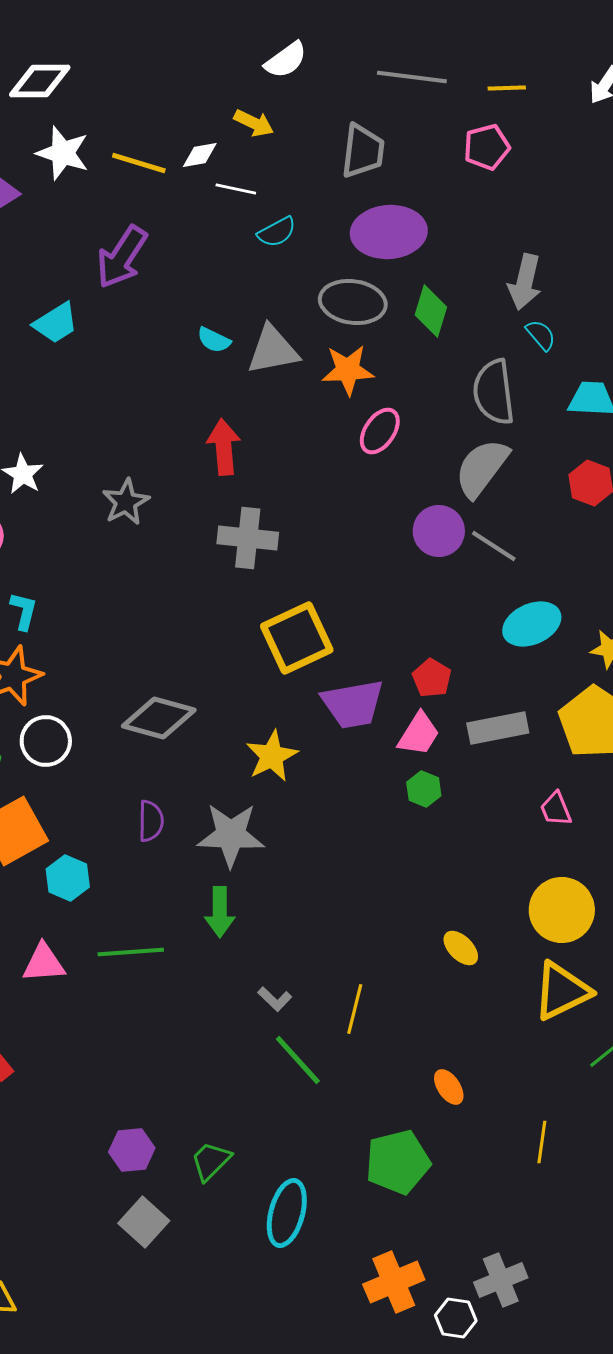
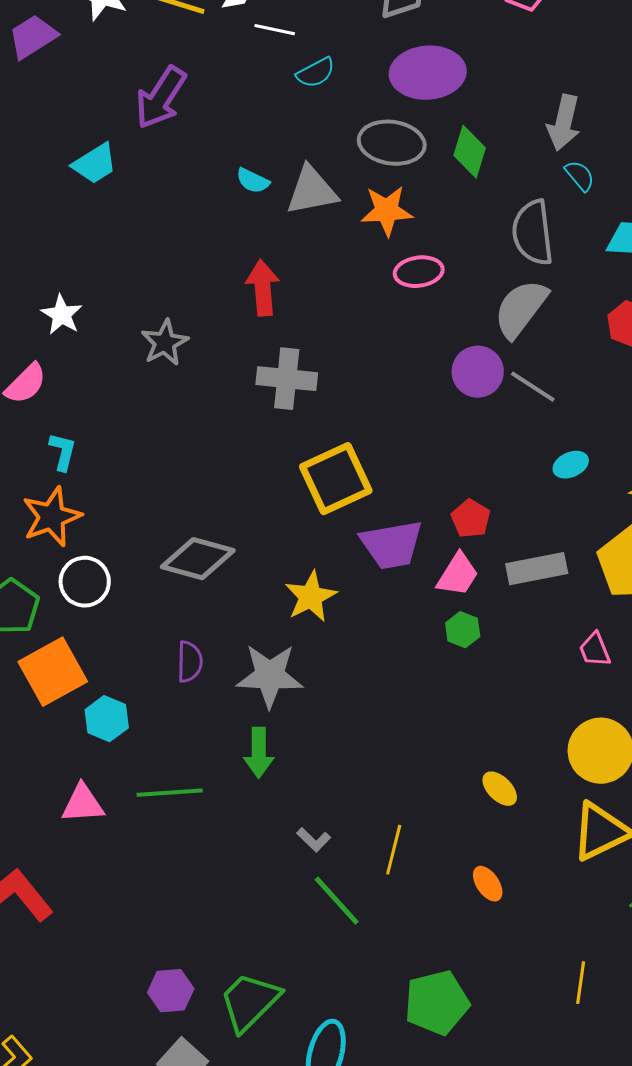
pink ellipse: (380, 431) -> (419, 272), turned 48
cyan ellipse: (532, 624) -> (571, 465), size x0.6
orange ellipse: (449, 1087) -> (488, 884), moved
green trapezoid: (211, 1161) -> (250, 1002), size x1.5

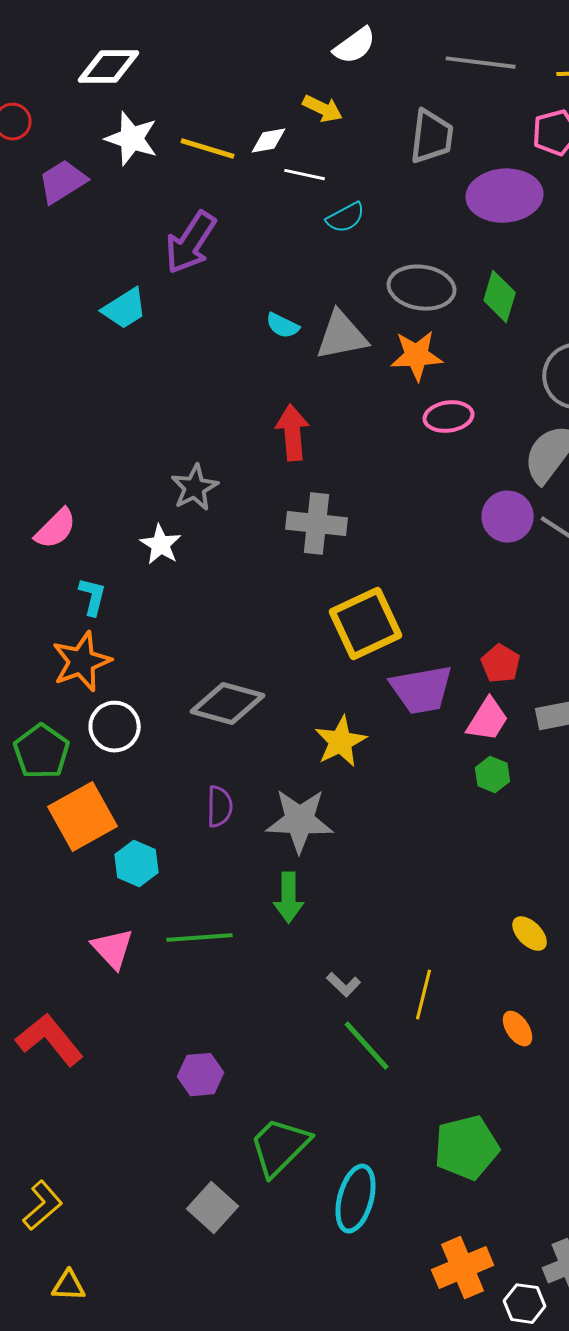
purple ellipse: (428, 73) -> (505, 196), moved
white star: (62, 315) -> (161, 545), moved
pink triangle: (83, 804) -> (113, 949), turned 51
purple hexagon: (171, 991) -> (201, 1075), moved

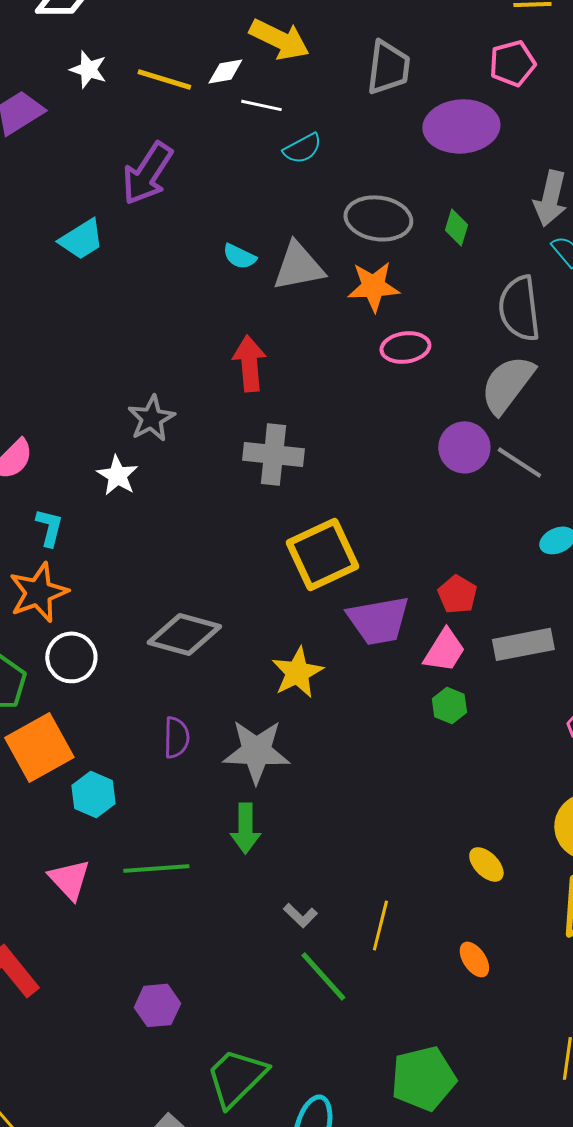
yellow arrow: (323, 109) -> (279, 39), size x1.5
white star: (132, 139) -> (88, 69), size x0.7
green diamond: (500, 297) -> (456, 227), size x0.7

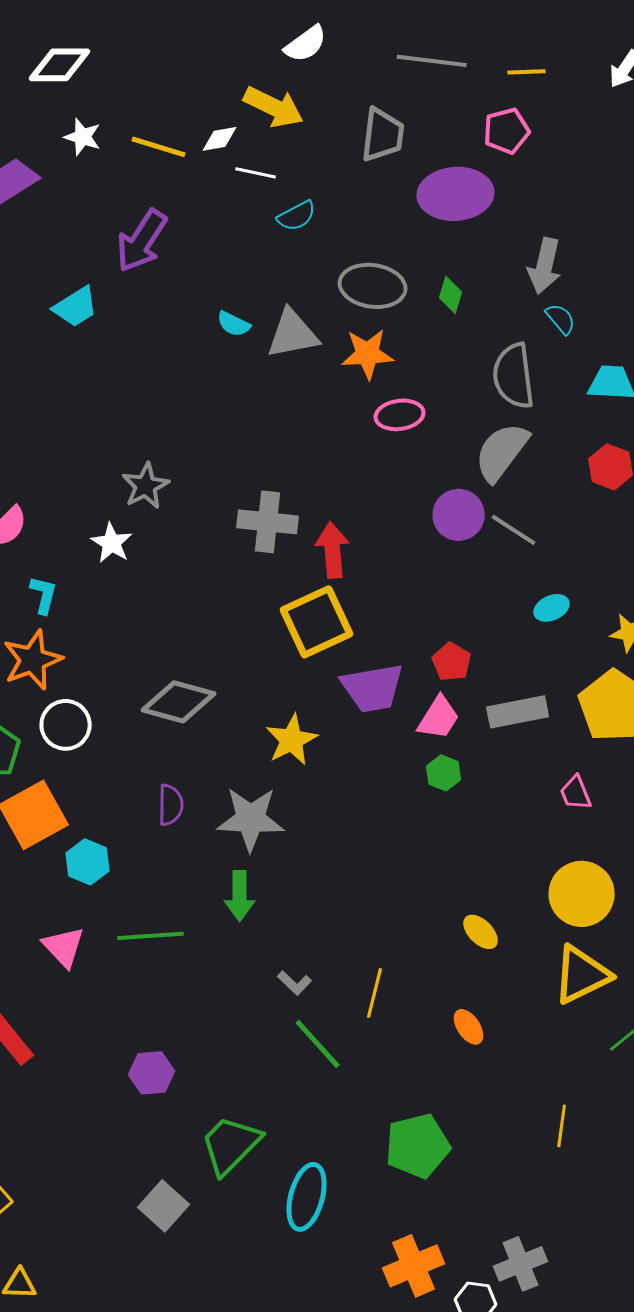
red arrow: (249, 363) -> (333, 550), moved

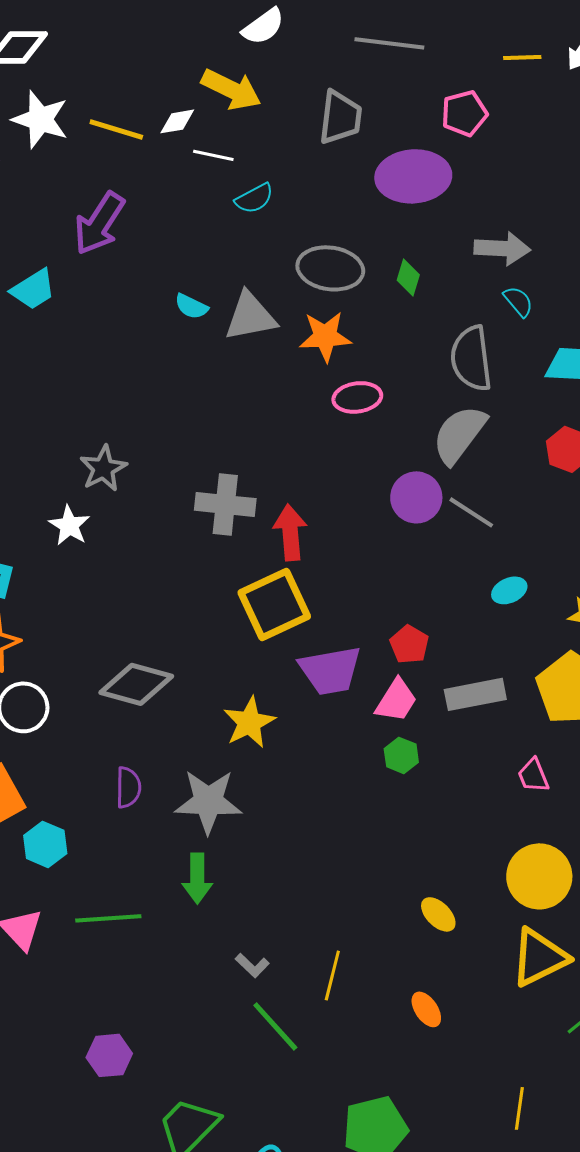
yellow line: (527, 72) -> (522, 57), moved
white star: (83, 137) -> (40, 119), size x1.5
gray arrow: (545, 266) -> (502, 248), turned -100

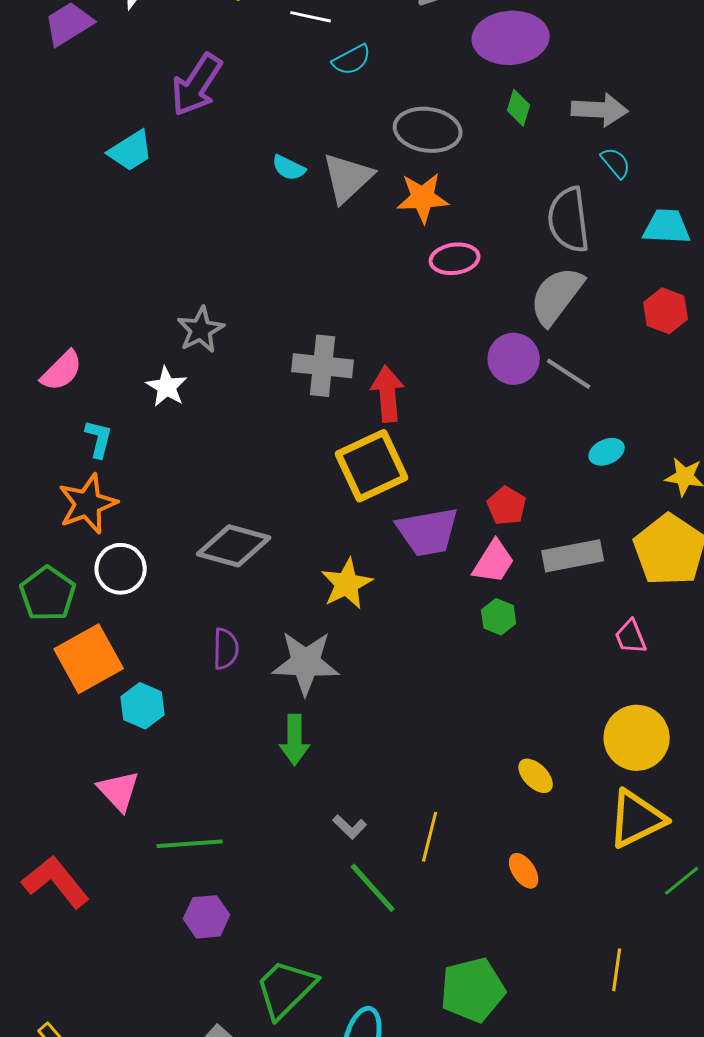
green diamond: (408, 277) -> (519, 108), moved
gray triangle: (250, 316) -> (348, 178), turned -32
green line: (108, 918) -> (190, 844), moved

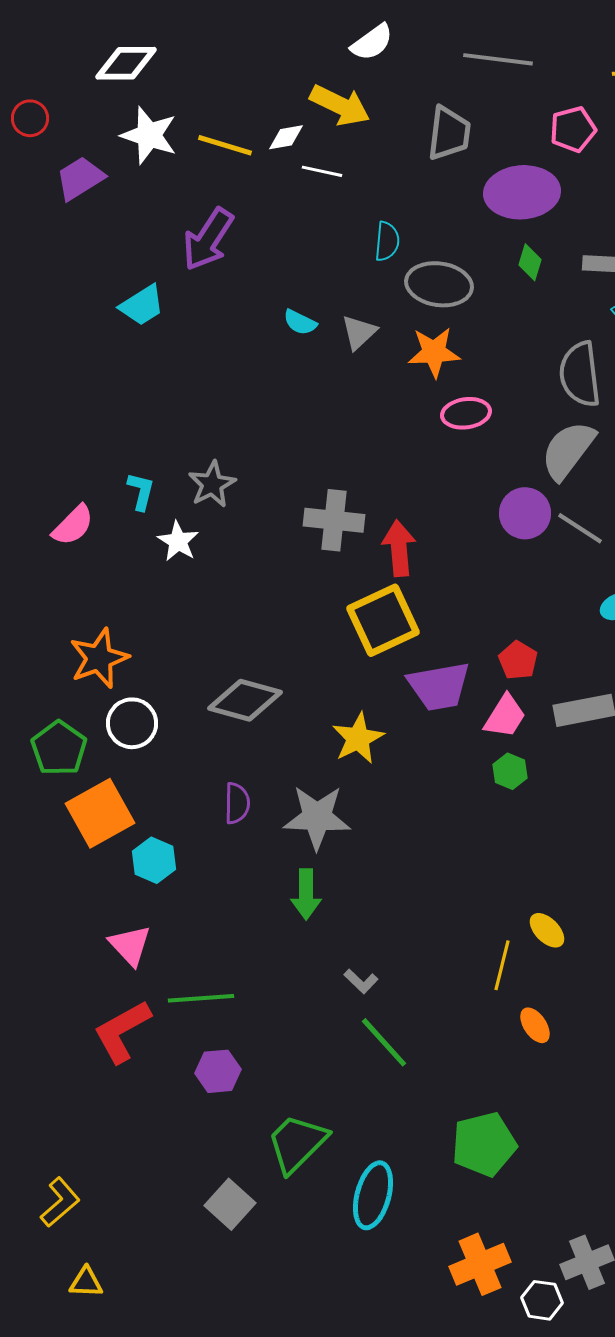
cyan semicircle: (352, 60) -> (387, 241), moved, turned -57
gray triangle: (348, 178) -> (359, 332), size x0.7
cyan L-shape: (99, 439) -> (141, 491), moved
yellow line: (430, 837) -> (502, 965), moved
red L-shape: (56, 882) -> (122, 1031), moved, turned -80

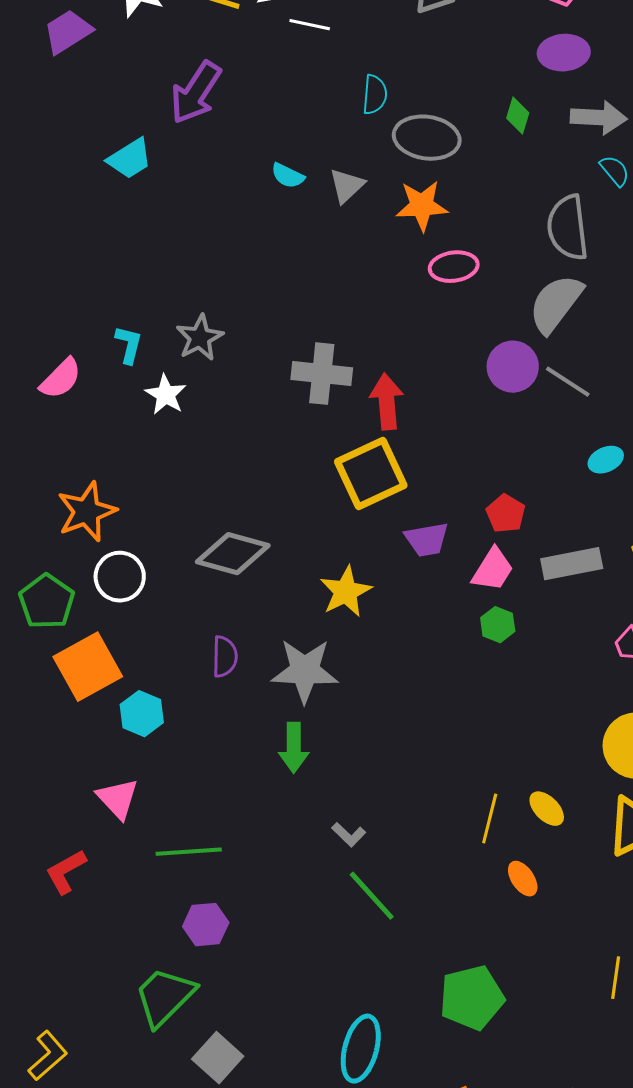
purple ellipse: (522, 192) -> (564, 53), moved, size x0.7
purple trapezoid: (439, 686) -> (427, 540), size x0.7
yellow ellipse: (547, 930) -> (547, 809), moved
red L-shape: (122, 1031) -> (66, 872), moved, size x0.7
green trapezoid: (297, 1143) -> (165, 997), moved

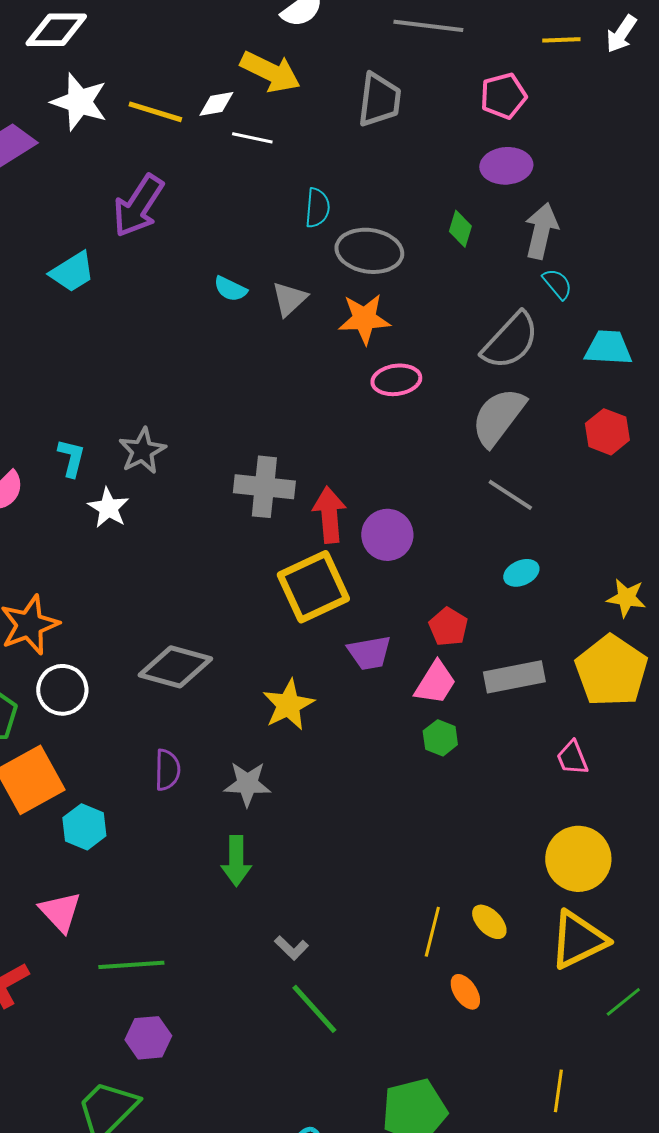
gray arrow: (599, 118) -> (541, 231), turned -80
gray semicircle: (568, 228) -> (510, 341), turned -130
purple circle: (513, 367) -> (387, 535), moved
cyan ellipse: (606, 460) -> (521, 573), moved
gray star: (305, 671) -> (247, 784), size x0.7

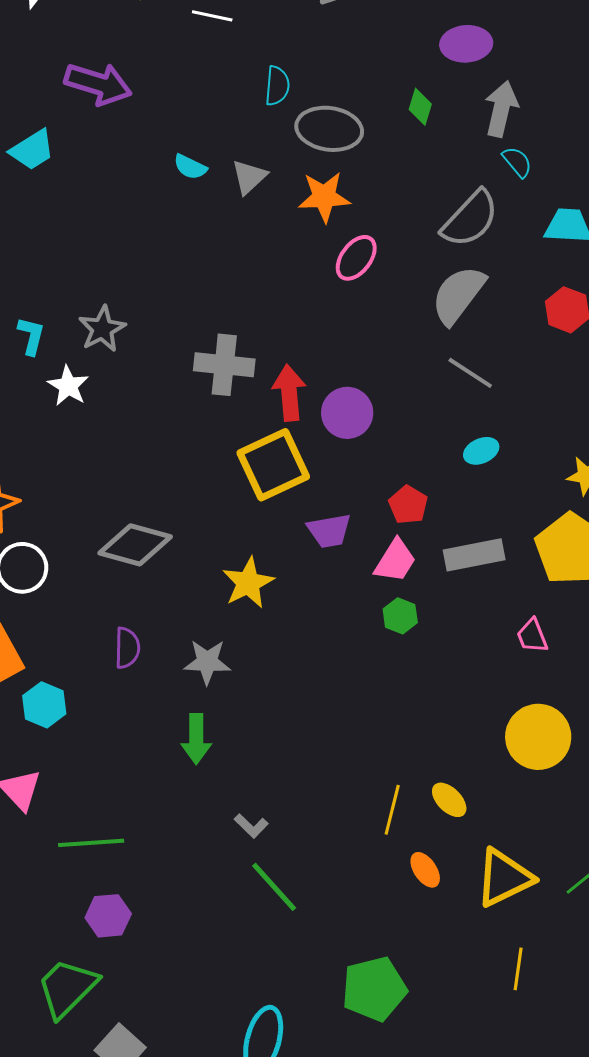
purple arrow: (138, 206) -> (98, 84), turned -106
pink ellipse: (396, 380) -> (356, 258), turned -45
yellow triangle: (578, 940) -> (504, 878), moved

